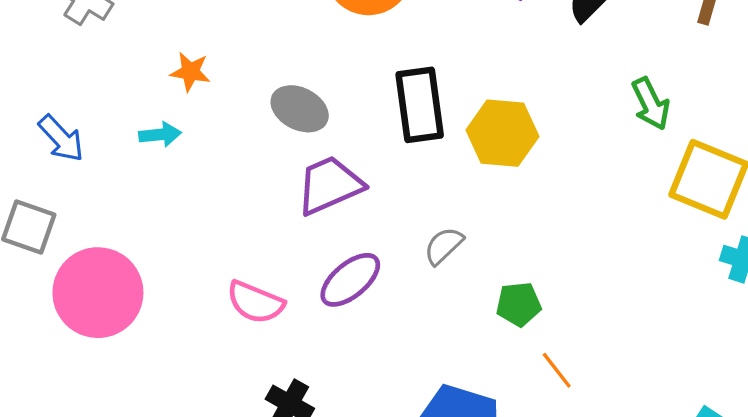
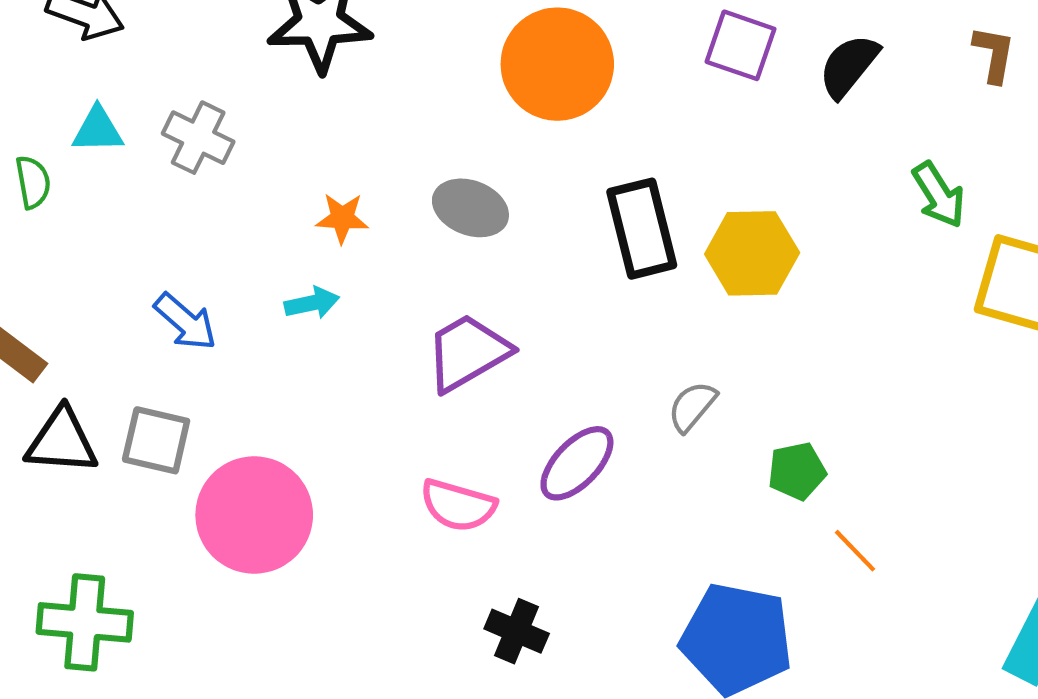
gray ellipse: (300, 109) -> (470, 208), moved
purple trapezoid: (330, 185) -> (468, 353), moved

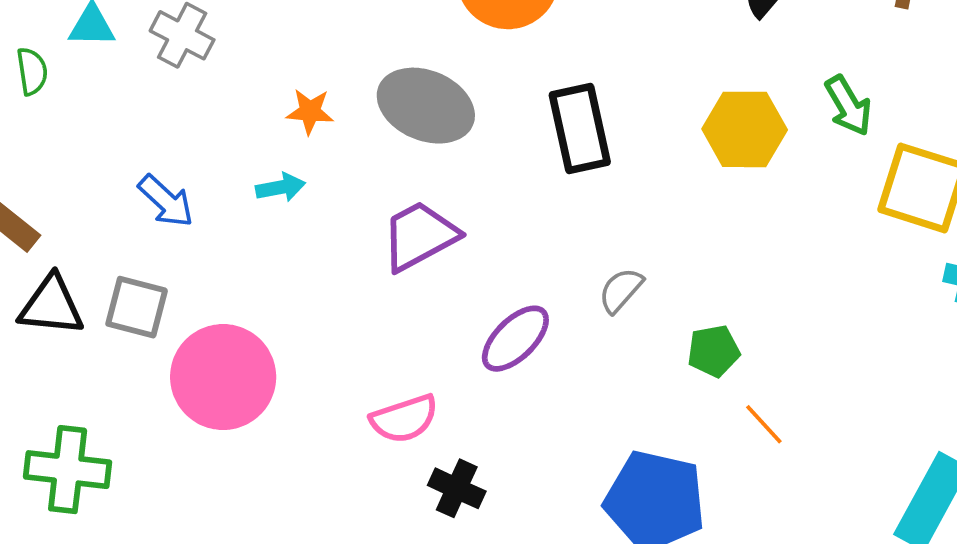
gray ellipse: (470, 208) -> (426, 106), size x1.4
yellow hexagon: (752, 253) -> (745, 129), moved
pink semicircle: (458, 505) -> (404, 419), moved, turned -36

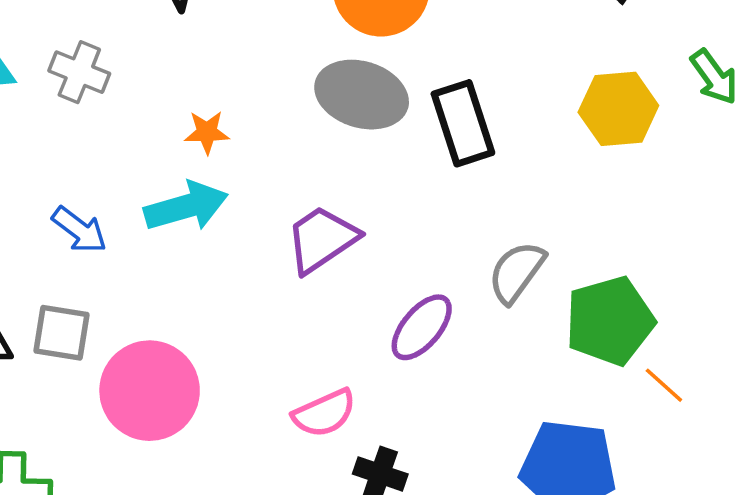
gray ellipse: (426, 106) -> (362, 95), moved
cyan arrow: (280, 187) -> (186, 206), size x1.8
gray semicircle: (621, 290) -> (517, 272), size x1.4
green pentagon: (714, 351) -> (610, 321), size x1.8

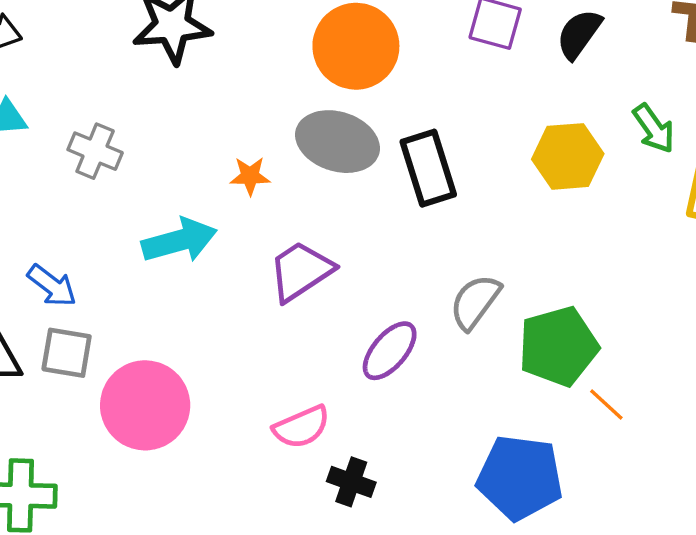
gray cross: (79, 72) -> (95, 151), moved
orange star: (207, 132) -> (250, 176), moved
blue arrow: (79, 230) -> (52, 286), moved

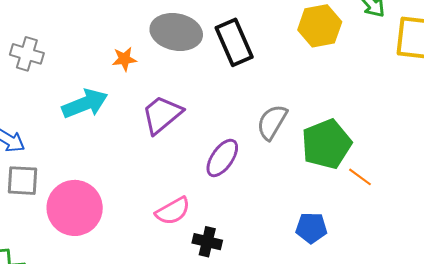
blue pentagon: (520, 478) -> (311, 228), size x0.6

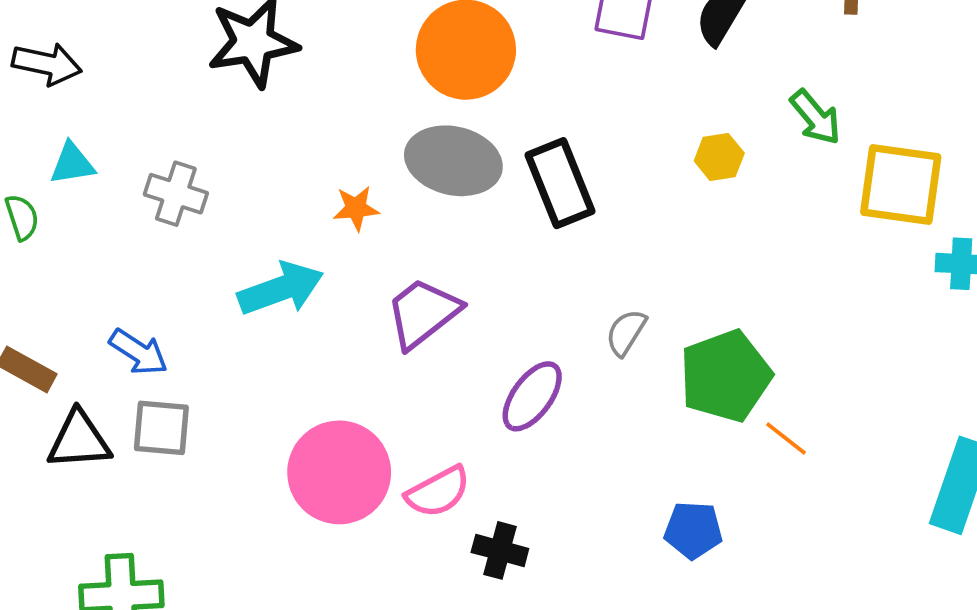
yellow hexagon: (320, 26) -> (719, 157), size x0.6
gray semicircle: (272, 122) -> (626, 332), size x0.7
pink circle: (75, 208) -> (339, 472), moved

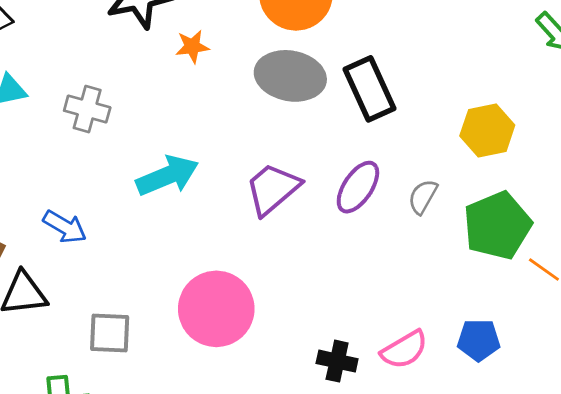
yellow hexagon: (719, 157) -> (487, 131), moved, size x1.5
orange star: (356, 208) -> (192, 46), moved
purple ellipse: (532, 396) -> (358, 187), moved
gray square: (161, 428) -> (110, 333), moved
pink semicircle: (438, 492) -> (404, 350), moved

